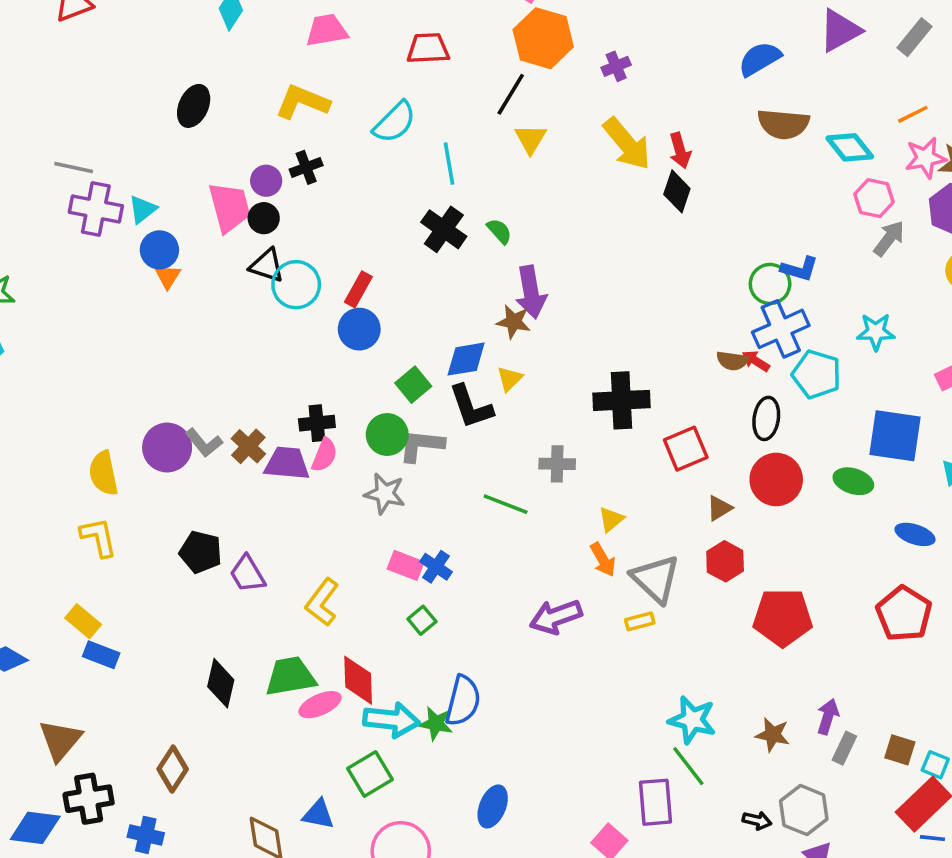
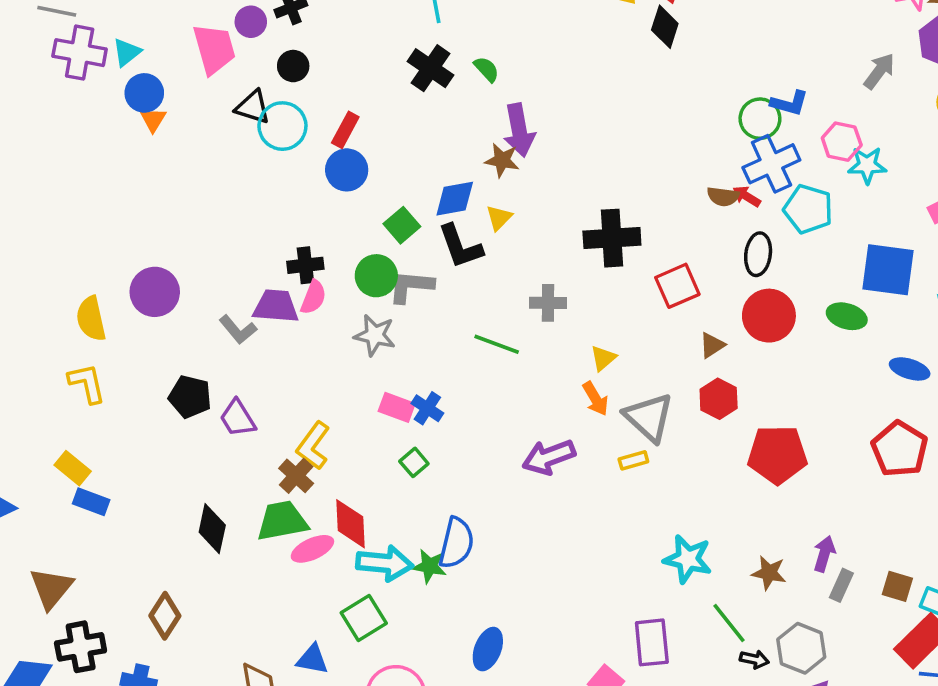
pink hexagon: (874, 198) -> (842, 142), moved
black circle: (264, 218) -> (293, 66), moved
gray L-shape: (204, 443) -> (238, 330), moved
brown cross: (248, 446) -> (296, 476), moved
green line: (688, 766) -> (729, 623), moved

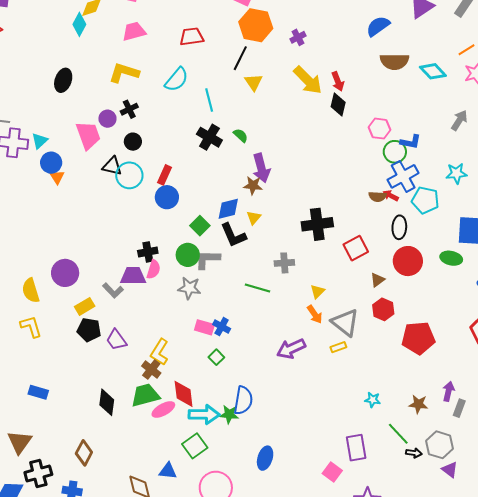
pink hexagon: (842, 142) -> (380, 129), moved
yellow rectangle: (73, 468) -> (85, 306), moved, turned -66
cyan star: (688, 559) -> (373, 400), size x0.6

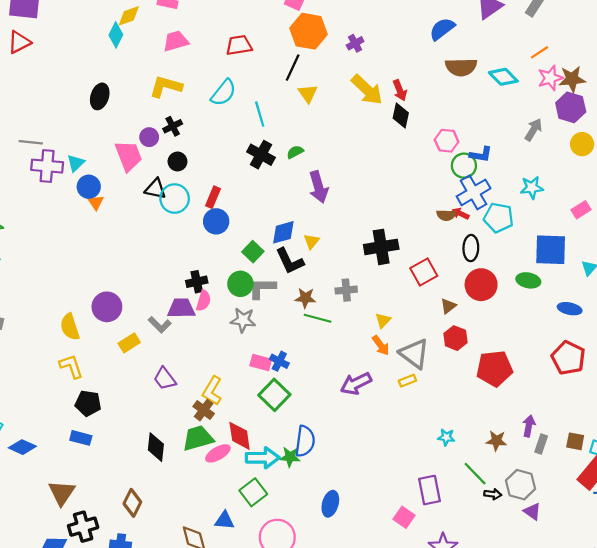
green semicircle: (241, 135) -> (295, 152), turned -70
brown star: (253, 185) -> (305, 298), moved
black pentagon: (89, 330) -> (88, 403), moved
green square: (216, 357) -> (274, 395), size x1.8

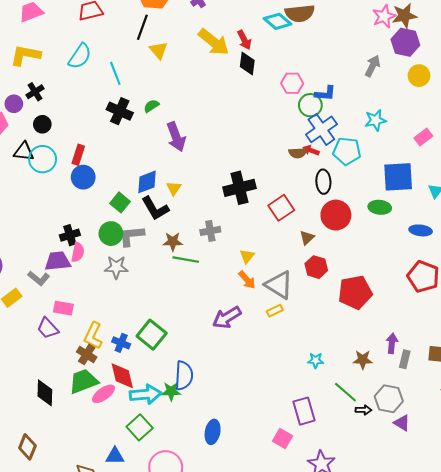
cyan diamond: (503, 77) -> (278, 21), moved
blue cross: (279, 361) -> (121, 343), moved
pink rectangle: (261, 362) -> (63, 308), moved

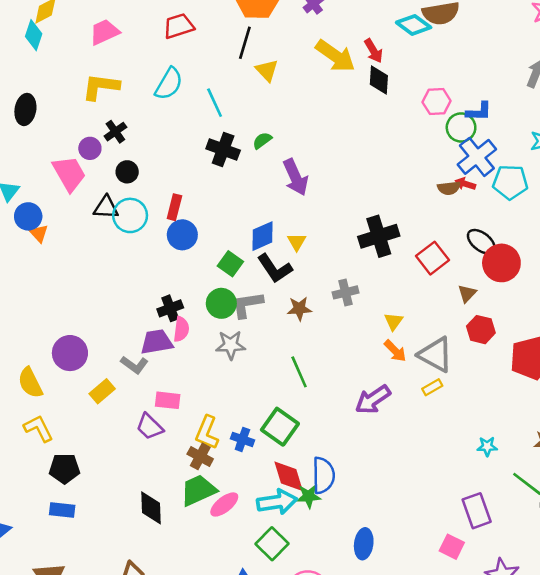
black ellipse: (323, 182) -> (481, 242), moved, turned -45
green line: (186, 260) -> (299, 372), moved, turned 60
red diamond: (122, 376) -> (289, 476), moved

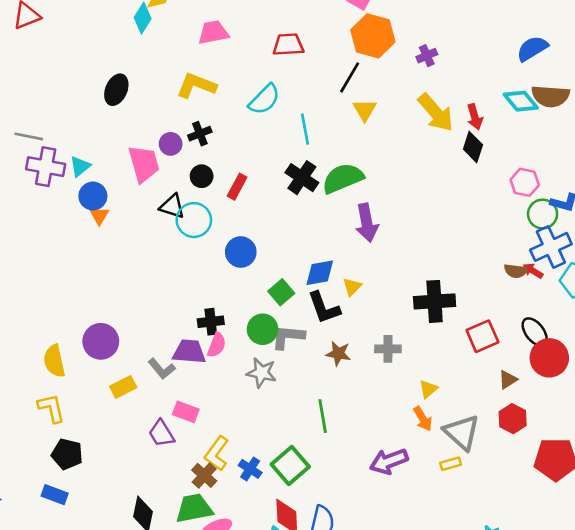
green semicircle: (262, 141) -> (343, 178), size x2.0
red rectangle: (174, 207) -> (237, 187), moved

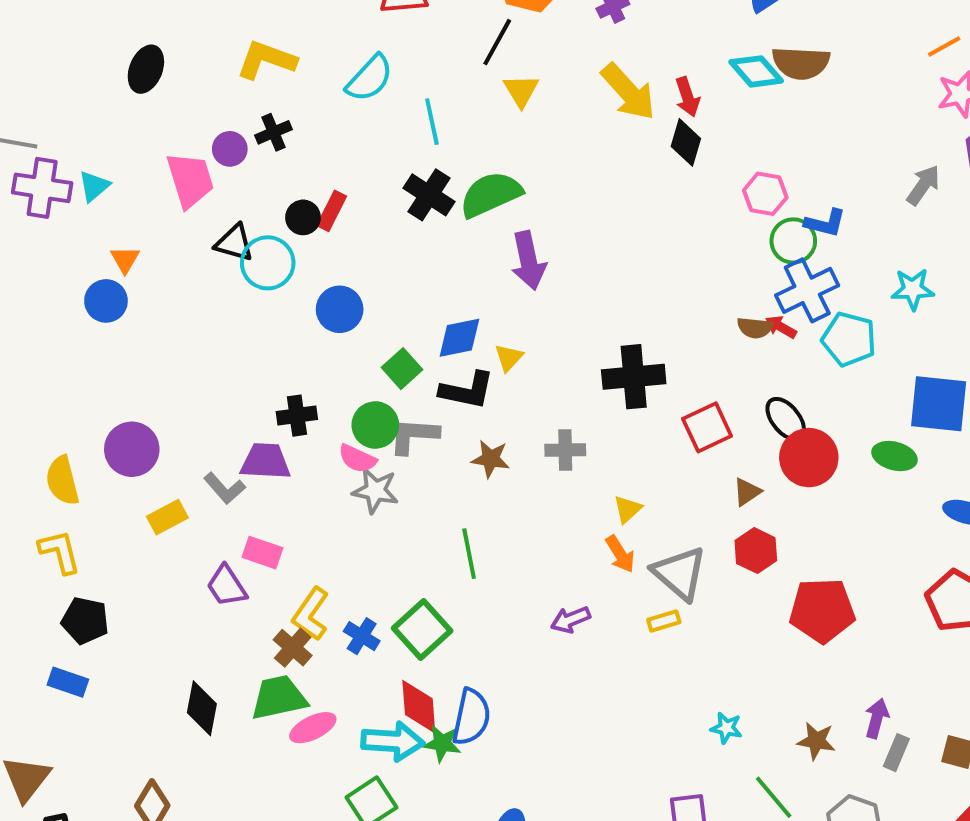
black circle: (202, 176) -> (303, 217), moved
blue circle: (93, 196) -> (106, 301), moved
black L-shape: (324, 308) -> (467, 390), turned -57
pink semicircle: (217, 345) -> (357, 459), moved, turned 95
purple arrow: (389, 461) -> (570, 620), size x0.7

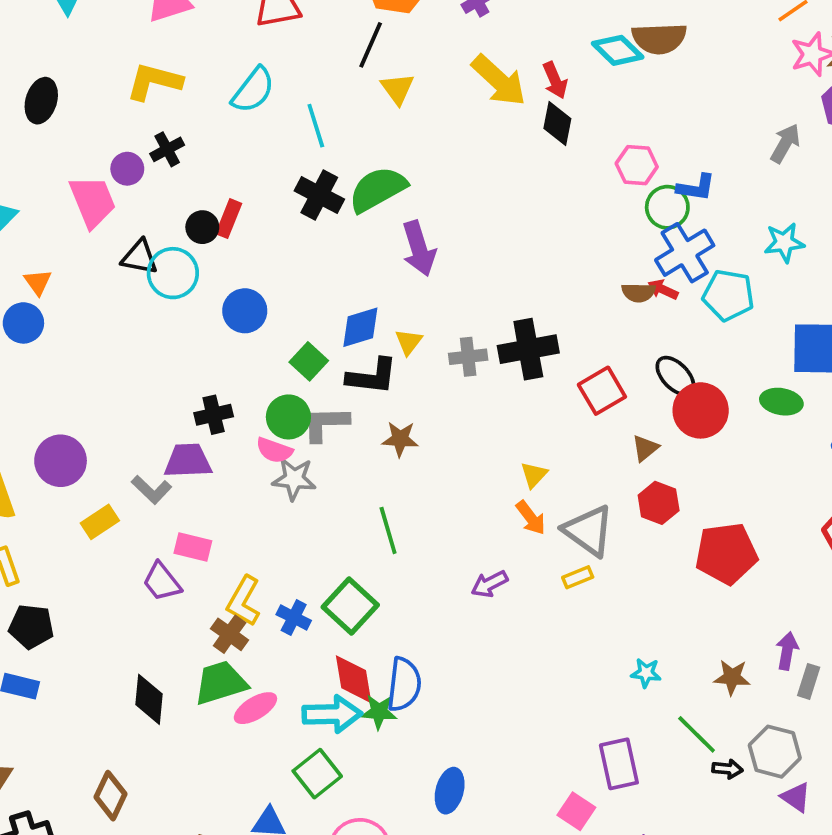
gray cross: (565, 450) -> (468, 357), moved

